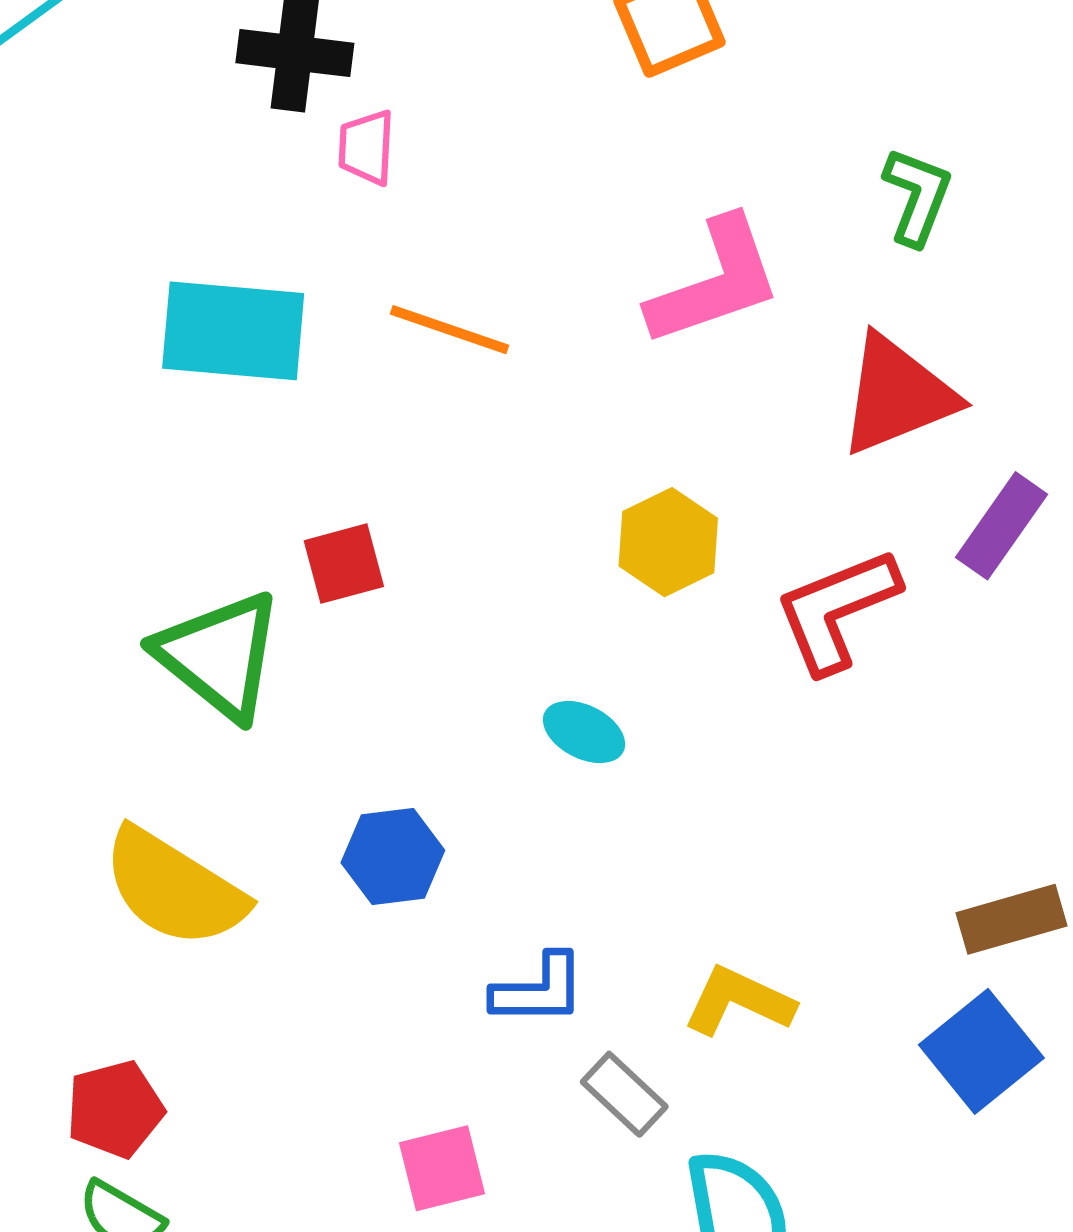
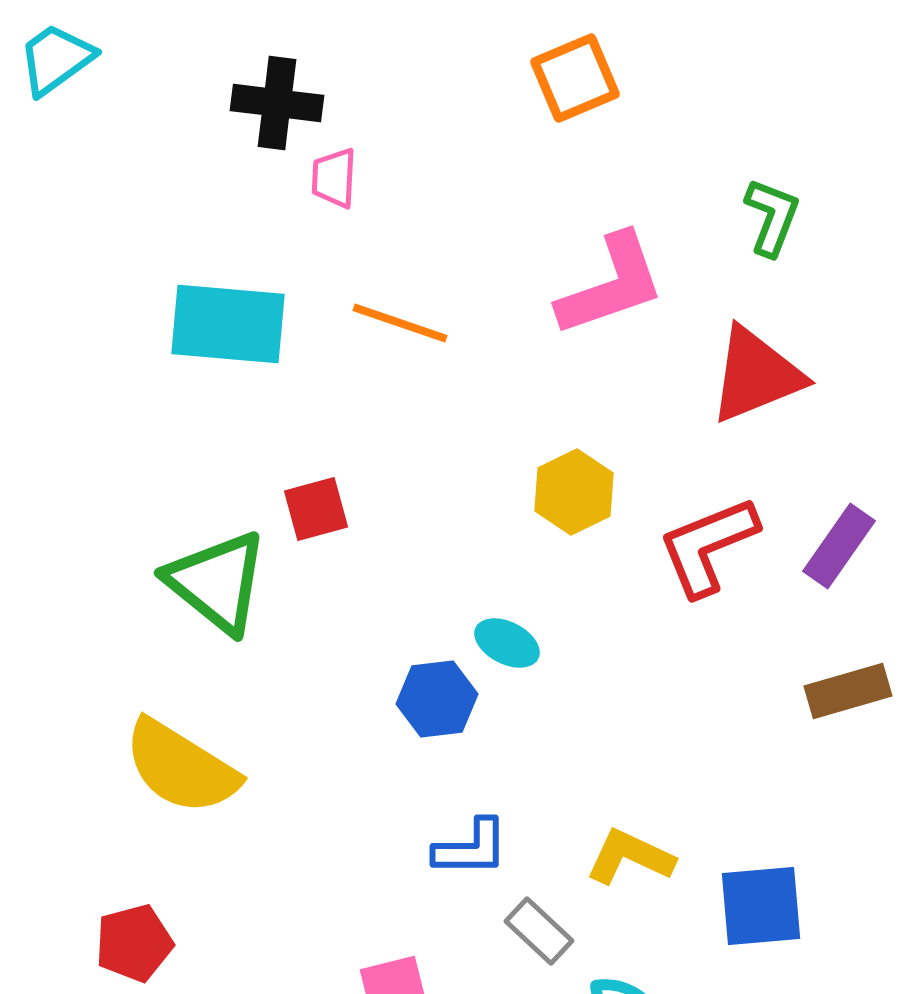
purple rectangle: (1001, 526) -> (839, 546), moved
blue hexagon: (393, 856) -> (437, 699), moved
brown rectangle: (1012, 919) -> (848, 691), moved
blue square: (981, 1051) -> (761, 906), moved, turned 34

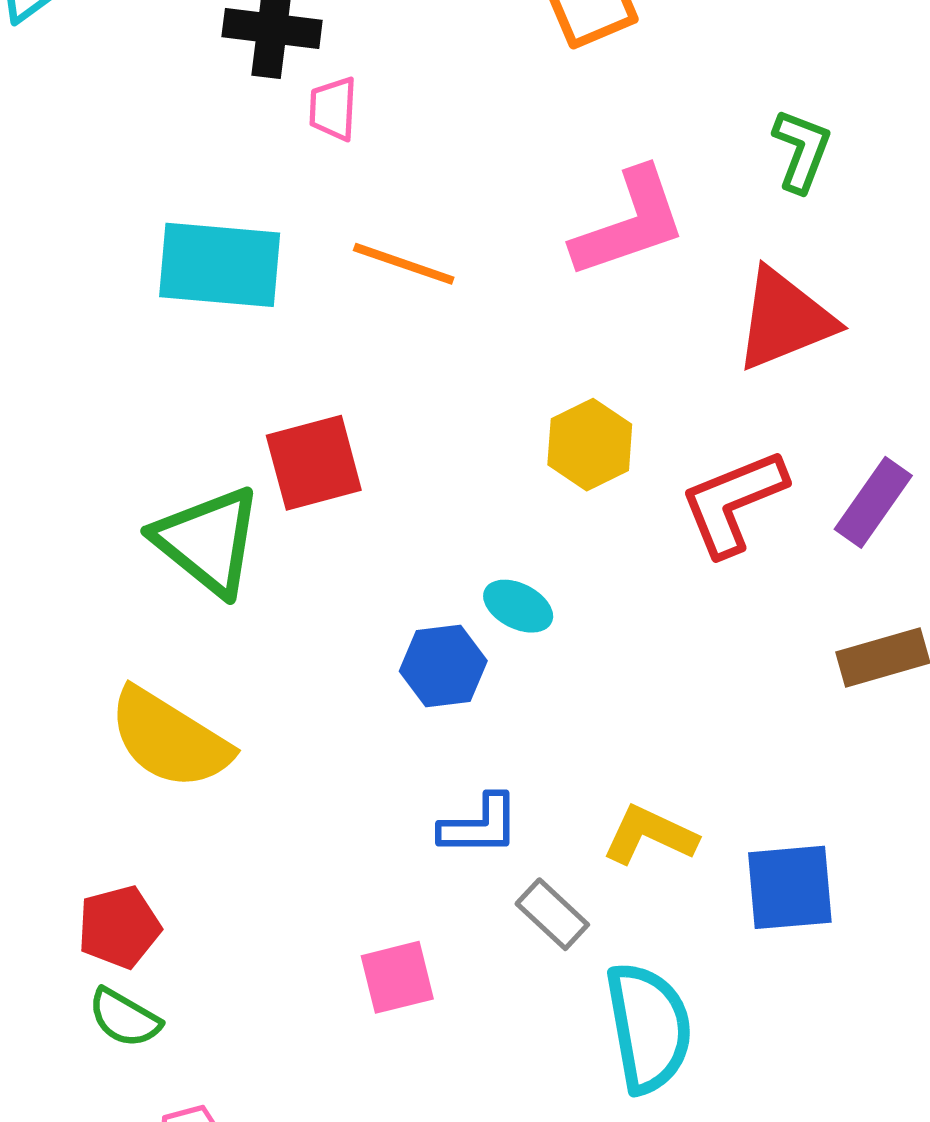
red square: (316, 509) -> (314, 463), size x1.4

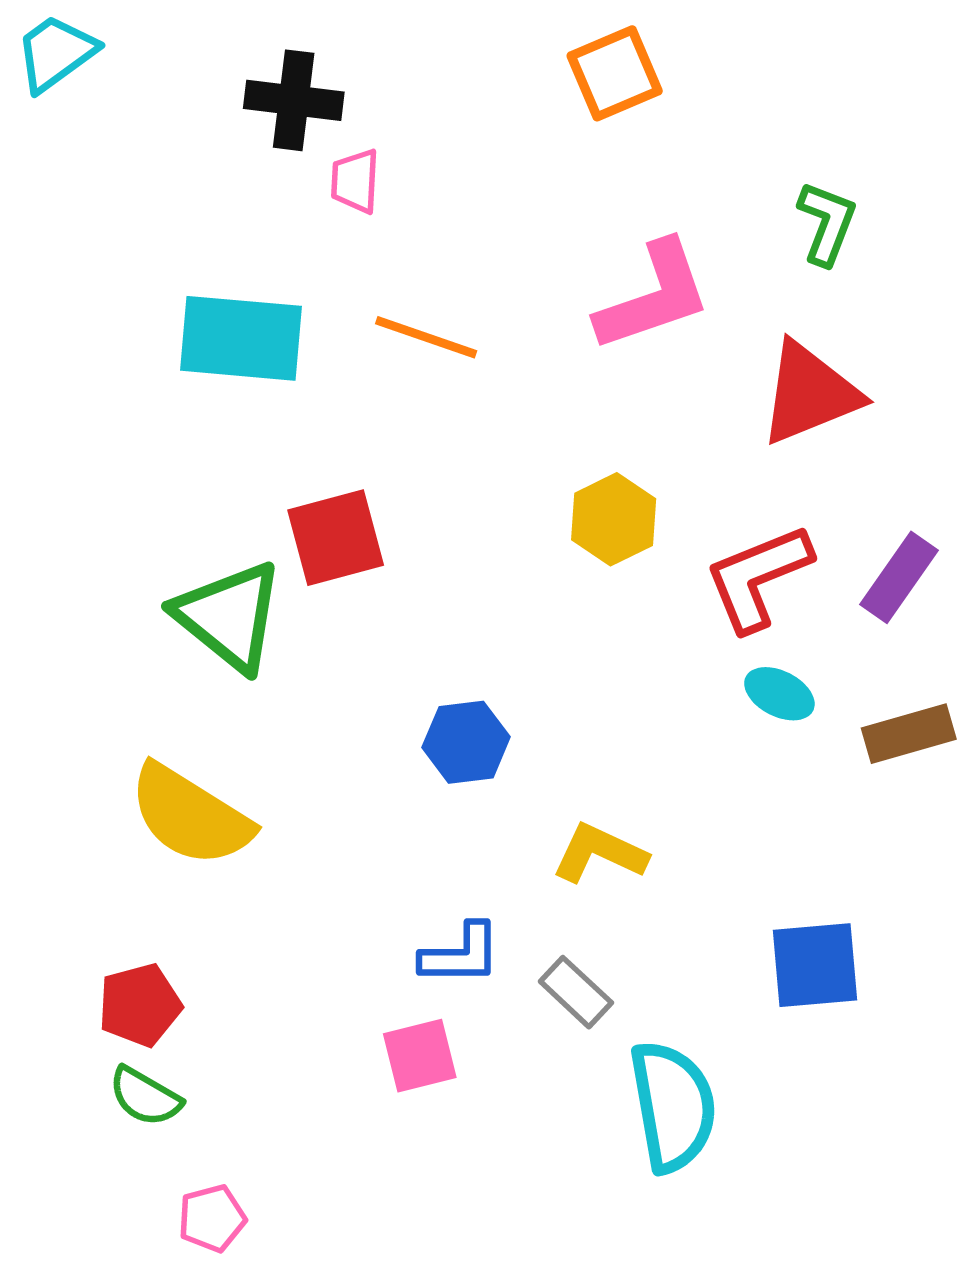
cyan ellipse: (518, 606) -> (779, 694), moved
blue L-shape: (480, 825) -> (461, 954), moved
yellow L-shape: (650, 835) -> (600, 853), moved

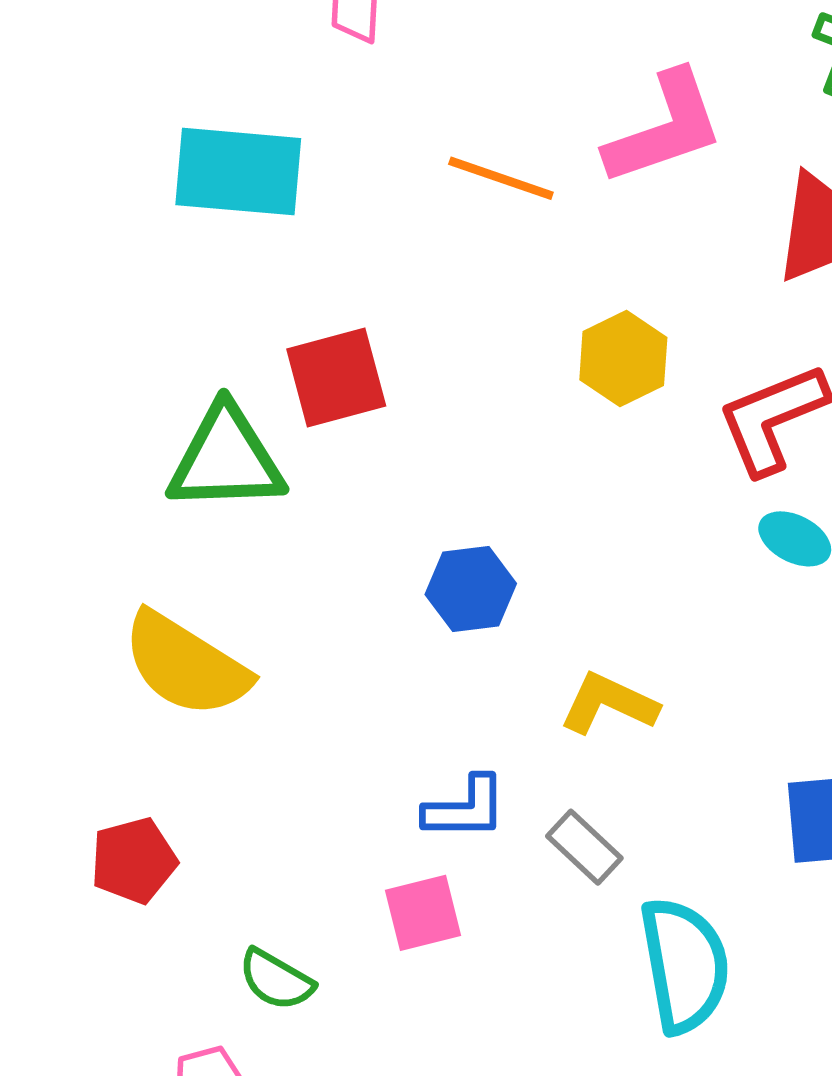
orange line: (426, 337) -> (501, 178), moved
green triangle: (229, 616) -> (226, 459), turned -41
green semicircle: (145, 1097) -> (276, 980), moved

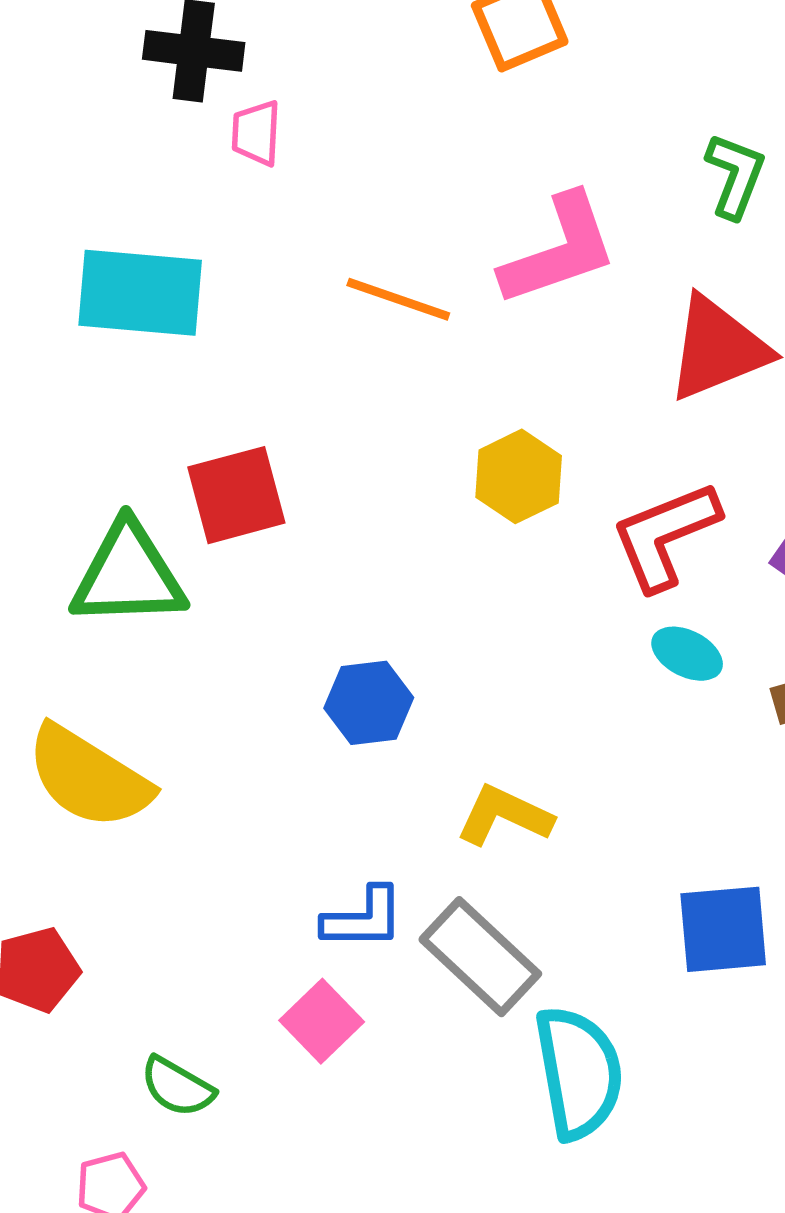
gray rectangle: (584, 847) -> (480, 957), size x1.6
pink square: (423, 913) -> (322, 1021), turned -30

